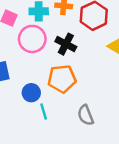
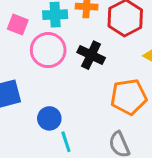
orange pentagon: (62, 79) -> (129, 97), moved

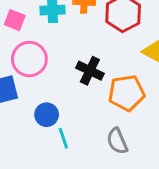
pink circle: (48, 50) -> (29, 59), moved
black cross: (91, 55) -> (90, 71), moved

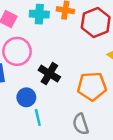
black cross: (90, 71) -> (49, 74), moved

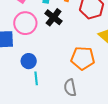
black cross: (49, 74) -> (54, 17), moved

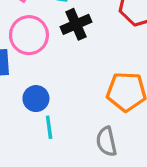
black cross: (54, 17) -> (76, 24), turned 30

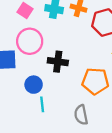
black cross: (76, 24) -> (58, 62), moved, turned 30

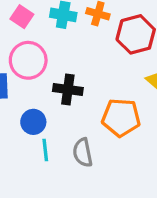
gray semicircle: (81, 115) -> (83, 153), moved

